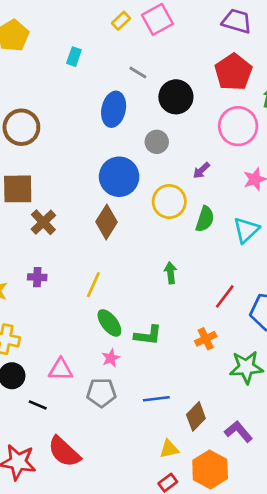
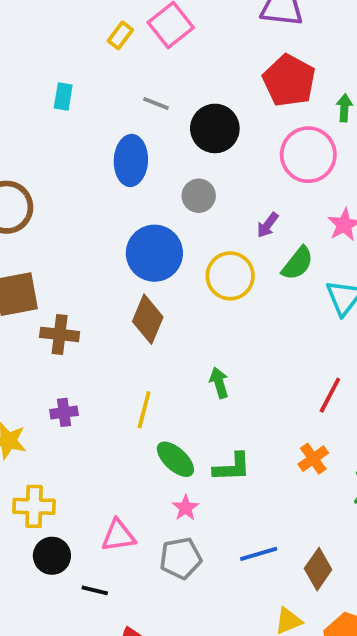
green semicircle: (205, 219) -> (297, 263), moved, turned 30
brown cross: (43, 222) -> (60, 334), turned -30
green arrow: (171, 273) -> (219, 383), moved

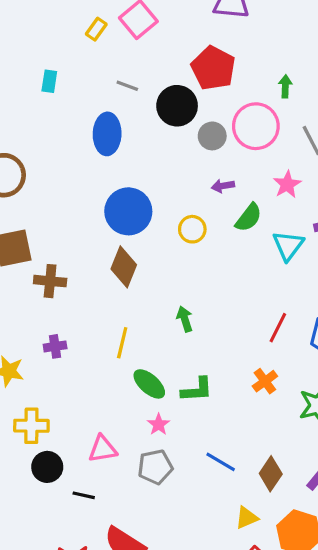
red pentagon: (289, 81) -> (213, 68), moved
gray circle: (199, 196) -> (212, 136), moved
purple arrow: (268, 225) -> (223, 186), turned 45
yellow circle: (230, 276) -> (192, 229), size x0.7
blue line: (259, 554) -> (221, 462), turned 48

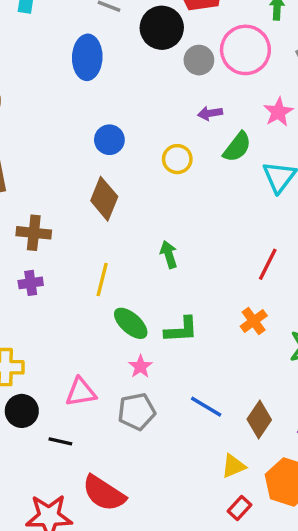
blue circle: (128, 211) -> (109, 140), size x0.6
brown cross: (50, 281) -> (34, 233), moved

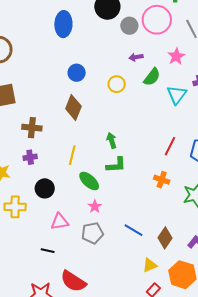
orange cross: (254, 321) -> (162, 180), turned -35
green L-shape: (181, 330) -> (116, 165), moved
black circle: (22, 411) -> (45, 188), moved

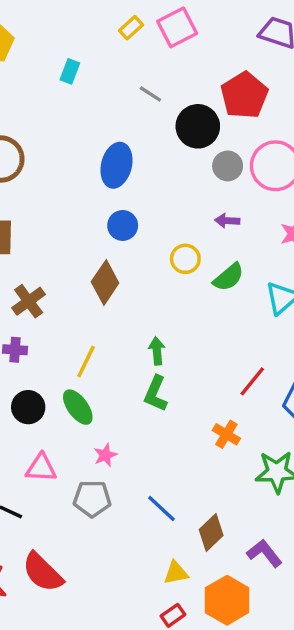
blue ellipse: (63, 24) -> (116, 165), moved
green semicircle: (152, 77) -> (229, 277), moved
brown cross: (32, 128) -> (29, 301), turned 36
green L-shape: (116, 165) -> (156, 394), turned 105
green ellipse: (89, 181) -> (78, 407), moved

